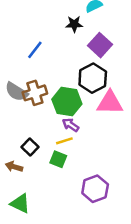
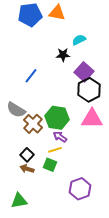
black hexagon: (93, 78) -> (89, 90), moved
brown cross: (35, 93) -> (33, 124), moved, turned -30
brown arrow: (14, 167) -> (27, 169), moved
green triangle: (20, 203) -> (19, 201), turned -36

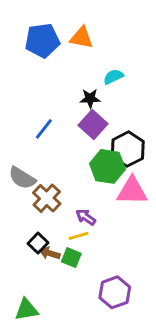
purple square: (84, 72) -> (93, 124), moved
green hexagon: (57, 118) -> (107, 166), moved
brown arrow: (27, 169) -> (50, 253), moved

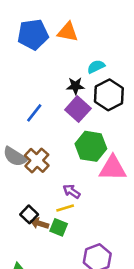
black hexagon: (128, 149) -> (109, 95), moved
brown cross: (47, 198) -> (37, 160), moved

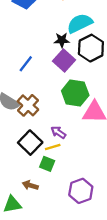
cyan semicircle: (96, 67) -> (80, 23), size x1.6
black square: (29, 214) -> (30, 143), moved, size x1.5
brown arrow: (39, 223) -> (30, 185), moved

